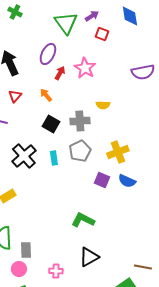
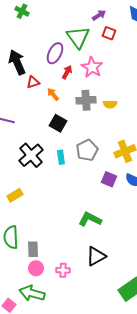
green triangle: (66, 23) -> (78, 37), moved
red triangle: (15, 96) -> (33, 82), moved, turned 32
gray cross: (80, 121) -> (86, 100), moved
pink circle: (19, 269) -> (36, 268), moved

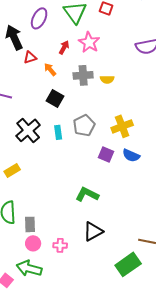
purple ellipse: (55, 53) -> (39, 18), moved

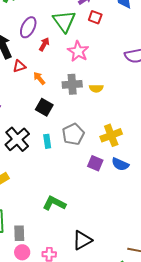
red arrow: (64, 47) -> (44, 44), moved
green L-shape: (87, 194) -> (54, 203), moved

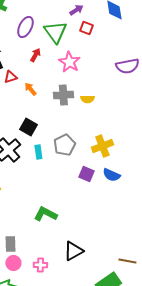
purple ellipse: (28, 27) -> (25, 27), moved
black square: (44, 107) -> (28, 127), moved

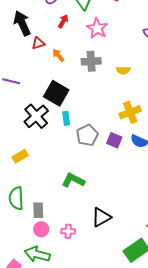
yellow semicircle: (87, 99) -> (123, 70), moved
black square: (28, 127) -> (56, 93), size x1.4
gray pentagon: (64, 145) -> (87, 135), moved

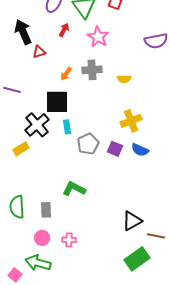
orange arrow: (58, 55) -> (66, 74), moved, turned -104
black square: (56, 93) -> (57, 102), turned -30
yellow rectangle: (20, 156) -> (21, 149), moved
gray rectangle: (38, 210) -> (46, 210), moved
black triangle: (101, 217) -> (132, 221), moved

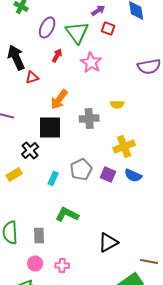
gray cross: (92, 70) -> (89, 118), moved
orange arrow: (66, 74) -> (59, 99), size x1.5
black cross: (37, 125) -> (30, 150), size x0.7
cyan rectangle: (67, 127) -> (53, 178), moved, turned 32
black triangle: (132, 221) -> (108, 242), moved

